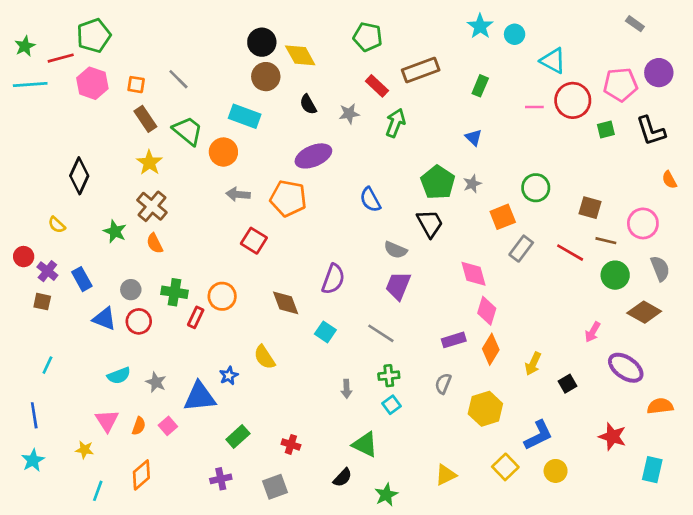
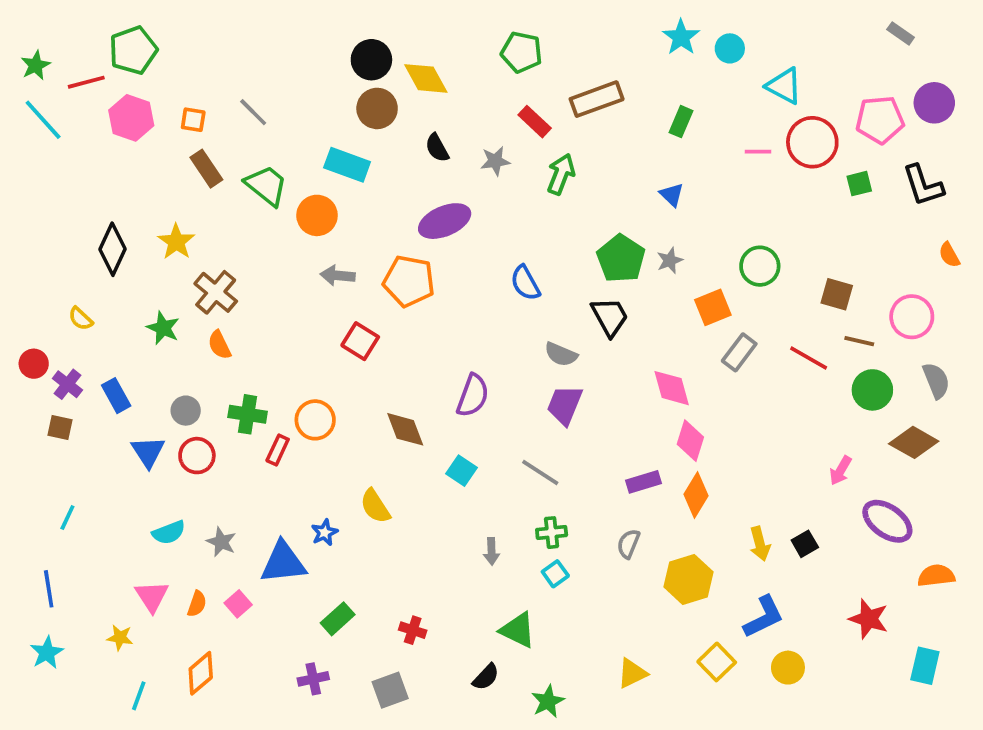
cyan line: (30, 85) -> (43, 120), turned 52
yellow star: (149, 163) -> (176, 242), moved
blue triangle: (104, 319) -> (148, 452), turned 35
yellow arrow: (533, 364) -> (760, 544), moved, turned -40

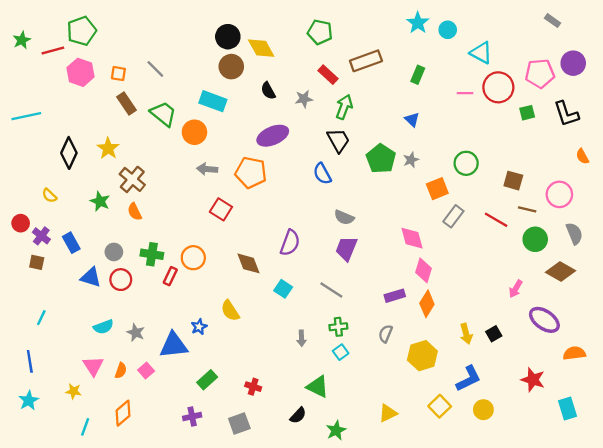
cyan line: (43, 120) -> (26, 116), moved, turned -60
black trapezoid: (610, 317) -> (338, 140), moved
blue triangle: (148, 452) -> (91, 277), turned -40
cyan rectangle: (925, 666) -> (567, 409), turned -30

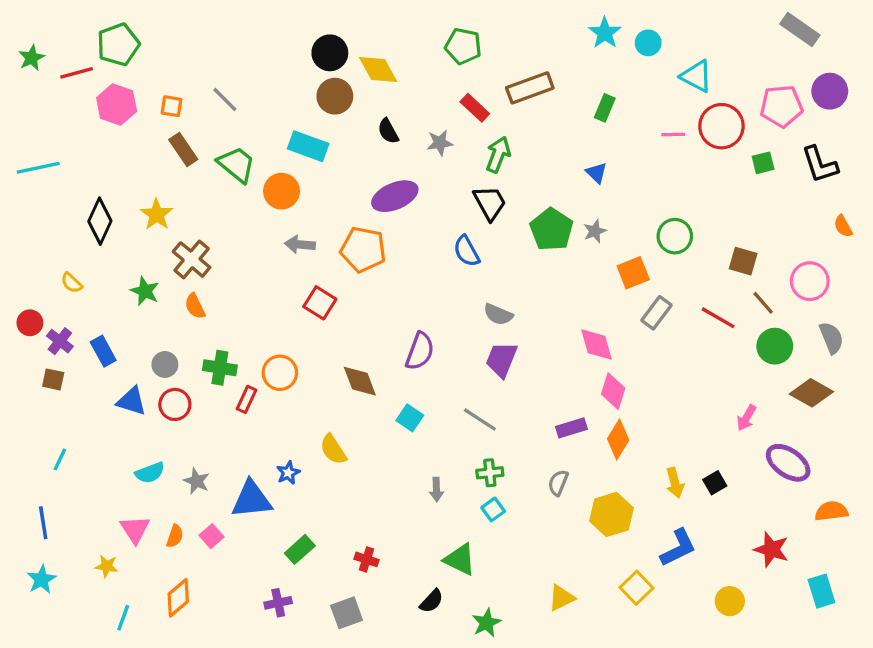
gray rectangle: (552, 21) -> (800, 30), size x1.6
brown line: (527, 209) -> (763, 303), turned 36
yellow circle: (483, 410) -> (730, 601), moved

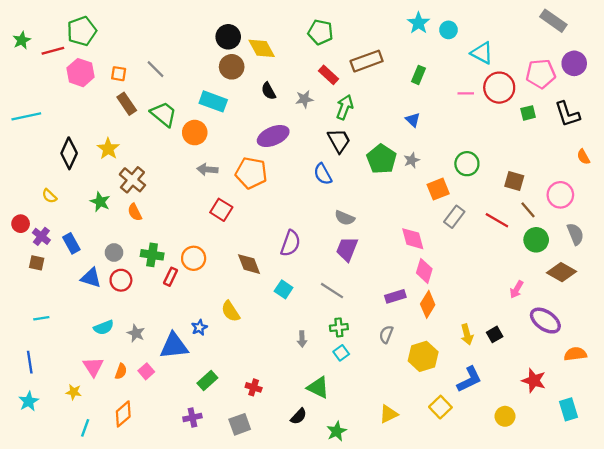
cyan line: (60, 459) -> (41, 318), turned 56

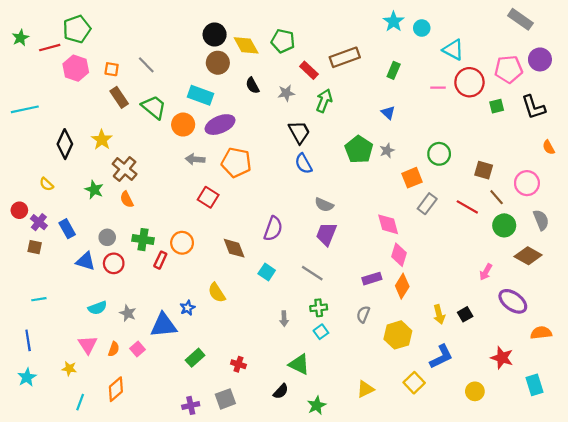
green pentagon: (320, 32) -> (283, 41), moved
purple ellipse: (273, 136) -> (220, 125), moved
black trapezoid: (339, 141) -> (299, 132), moved
purple cross: (192, 417) -> (191, 405), moved

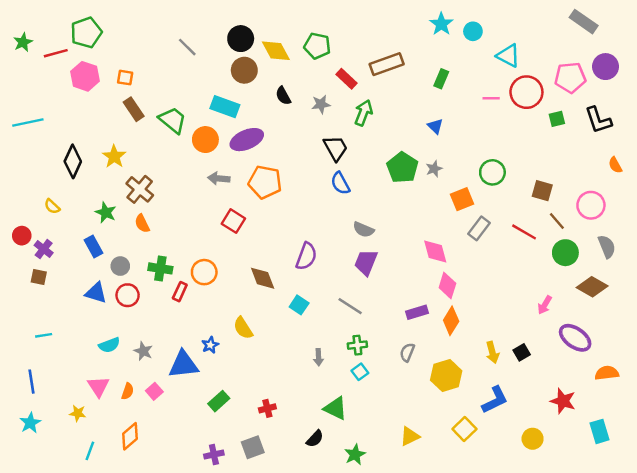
gray line: (146, 65) -> (187, 47), moved
blue rectangle: (67, 229) -> (94, 247), moved
red cross: (238, 364) -> (267, 408), turned -32

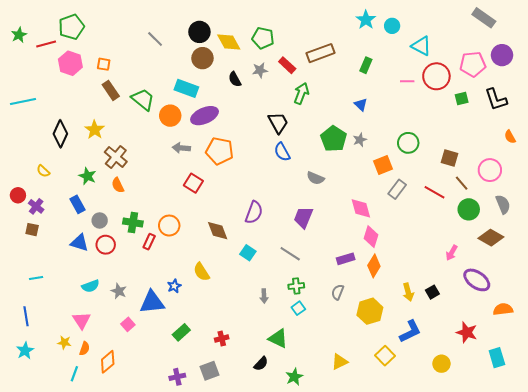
gray star: (321, 104) -> (260, 70), moved
gray semicircle: (363, 230) -> (315, 178), moved
orange semicircle: (128, 391) -> (85, 349), moved

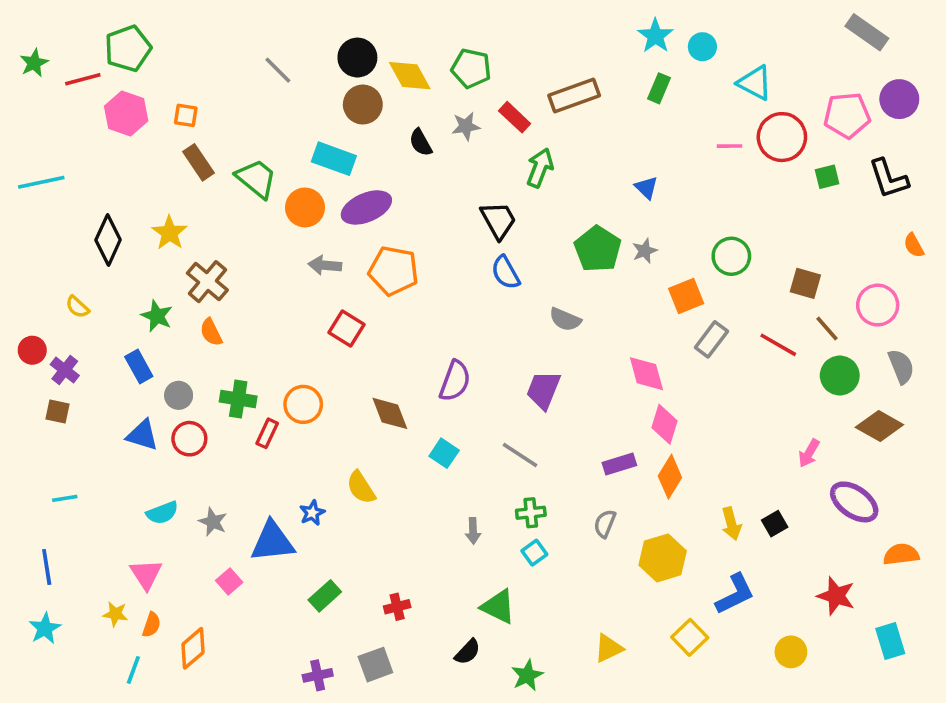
green rectangle: (366, 65) -> (659, 88), moved

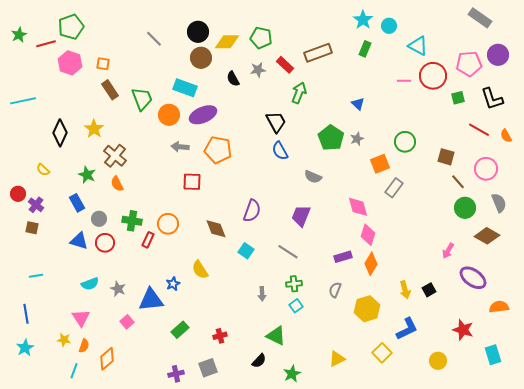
yellow diamond: (410, 76) -> (227, 42), turned -60
green trapezoid: (256, 179) -> (142, 99), turned 30
red square: (347, 329) -> (192, 182), turned -30
red line: (778, 345) -> (479, 130), moved

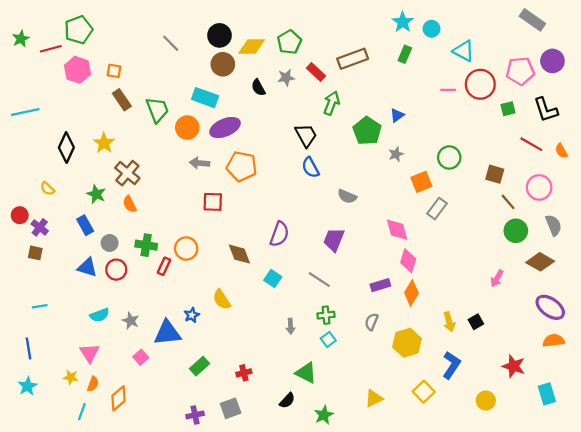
green pentagon: (261, 38) -> (289, 42), turned 30
blue triangle: (358, 104) -> (397, 115), turned 40
green pentagon: (331, 138) -> (367, 131), moved
purple ellipse: (473, 278) -> (550, 307), moved
blue L-shape: (407, 329) -> (451, 365), turned -30

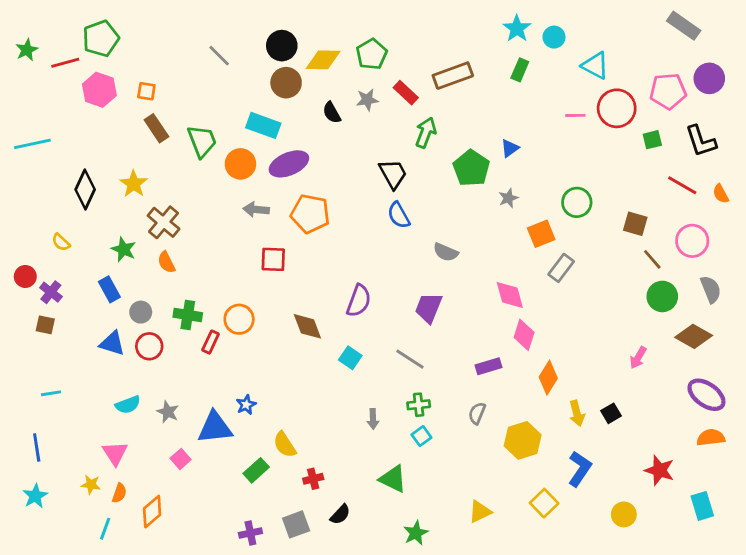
orange diamond: (411, 293) -> (548, 378), moved
yellow semicircle: (222, 300) -> (285, 445), moved
black semicircle: (287, 401) -> (340, 514), moved

